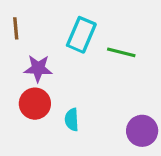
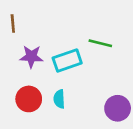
cyan rectangle: (81, 35) -> (67, 61), moved, turned 48
red circle: (35, 104) -> (29, 99), moved

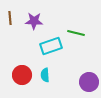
purple star: (31, 57) -> (34, 21), moved

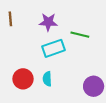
purple star: (34, 21) -> (48, 22), moved

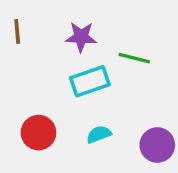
cyan semicircle: (47, 79) -> (99, 134), moved, turned 72

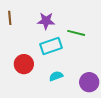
red circle: (38, 133) -> (24, 64), moved

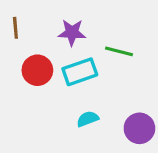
red circle: (24, 64) -> (37, 70), moved

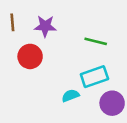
purple star: (72, 33) -> (45, 26), moved
cyan rectangle: (80, 72) -> (94, 77), moved

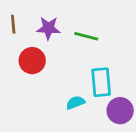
green line: (96, 41) -> (86, 36), moved
cyan rectangle: (94, 77) -> (101, 82), turned -76

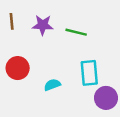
red circle: (32, 61) -> (18, 68), moved
cyan semicircle: (75, 103) -> (52, 85), moved

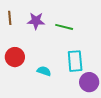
cyan semicircle: (52, 85) -> (44, 71), turned 40

